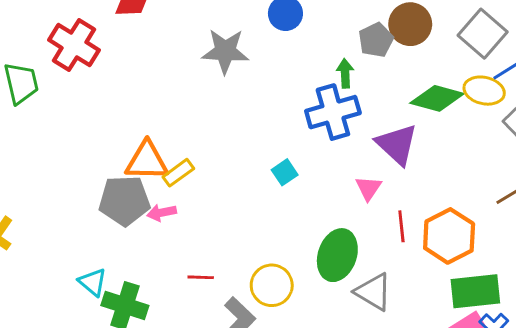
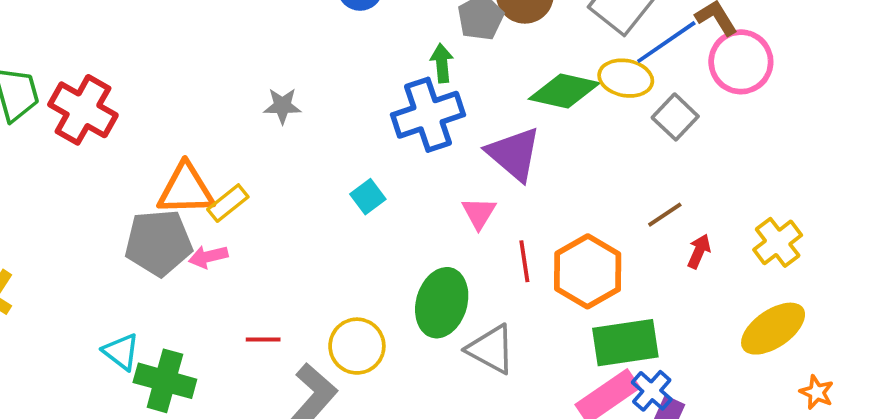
red cross: (74, 45) -> (83, 110), moved
gray star: (225, 51) -> (282, 106), moved, size x0.6

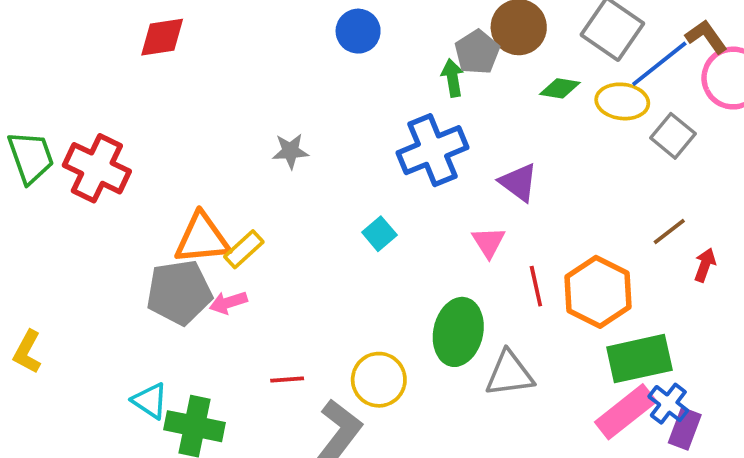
green arrow: (442, 63) -> (453, 78), moved
green diamond: (564, 91) -> (560, 88), moved, size x0.6
purple triangle: (514, 154) -> (519, 182), size x0.7
gray triangle: (491, 349) -> (509, 374), turned -32

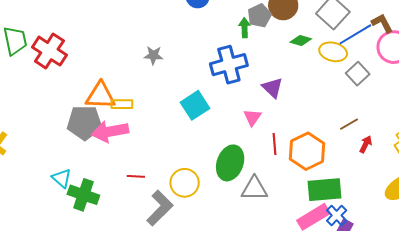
cyan square: (379, 234) -> (195, 105), size x1.6
yellow rectangle: (244, 249) -> (122, 104), turned 35
pink arrow: (228, 303) -> (110, 131), size x1.8

